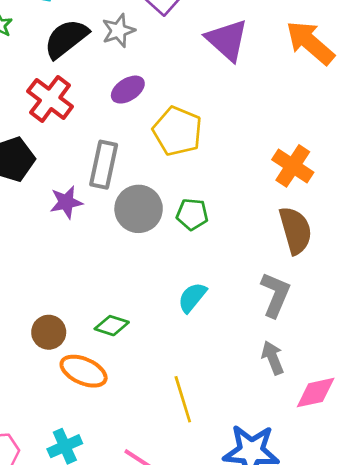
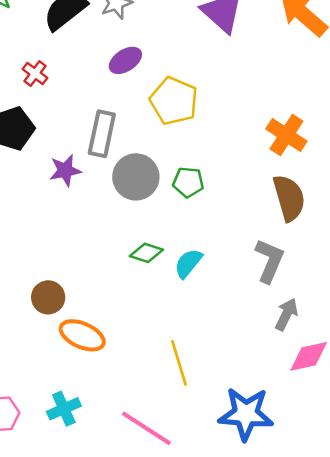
red cross: (50, 99) -> (35, 73), moved, size x0.6
green diamond: (112, 326) -> (146, 253), moved
gray arrow: (273, 358) -> (286, 314), moved, turned 48

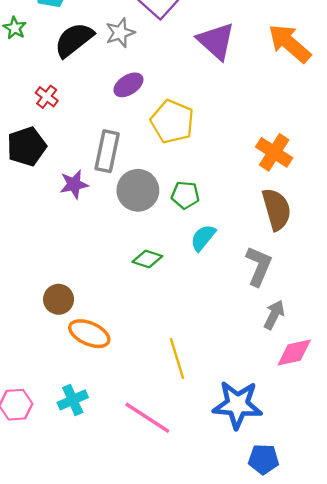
cyan semicircle: (188, 263) -> (203, 238), moved

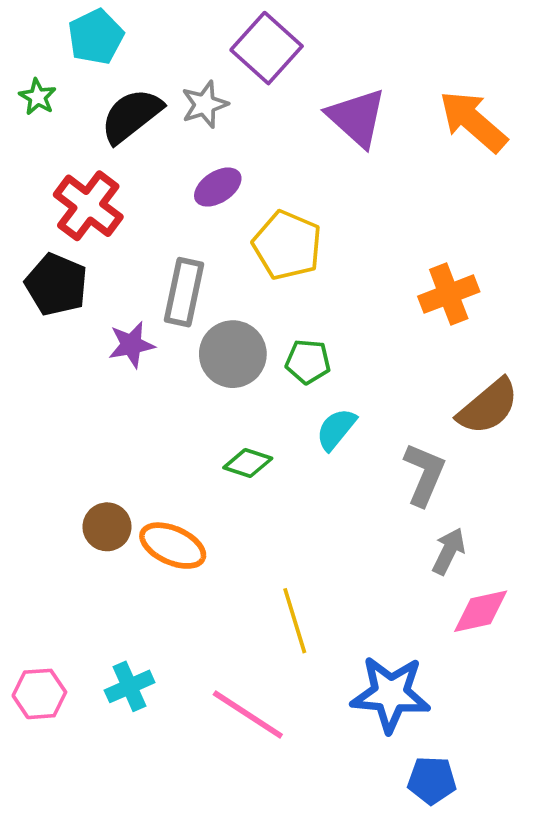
red cross: (47, 97) -> (88, 206), size x1.8
black pentagon: (27, 146) -> (56, 285), turned -30
orange cross: (274, 152) -> (449, 294), turned 36
brown semicircle: (276, 209) -> (488, 407), moved, turned 66
orange ellipse: (89, 334) -> (173, 546), moved

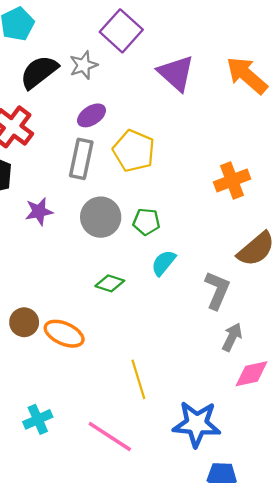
gray rectangle: (184, 292) -> (81, 159), moved

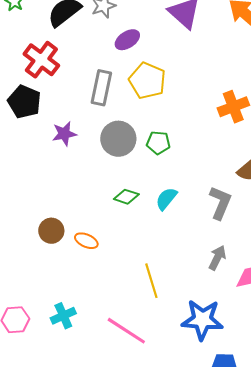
purple ellipse: (92, 115) -> (127, 40), moved
cyan semicircle: (164, 263) -> (166, 199), moved
orange ellipse: (64, 334) -> (86, 241), size x0.7
gray arrow: (232, 337) -> (217, 258), moved

